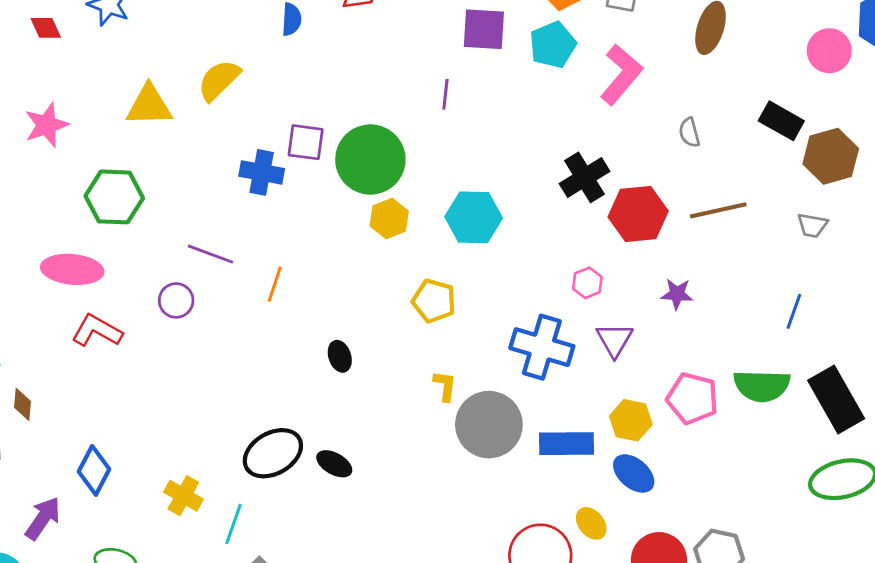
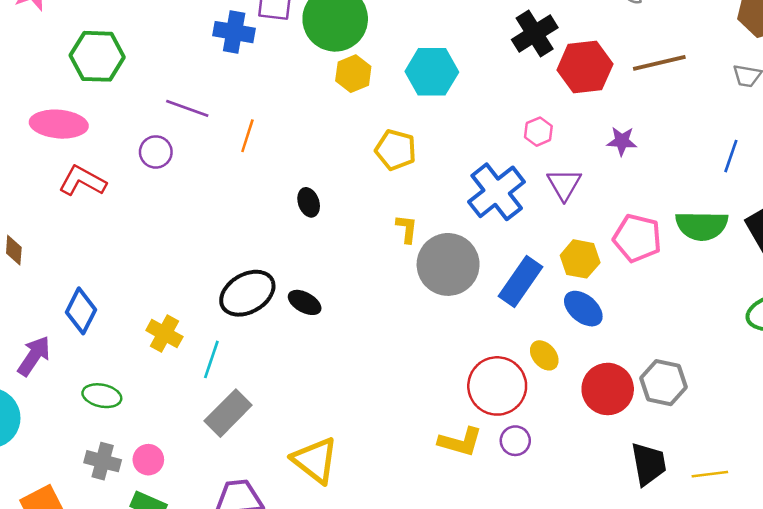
blue cross: (542, 347) -> (497, 192), turned 36
blue rectangle: (566, 444) -> (520, 281), turned -54

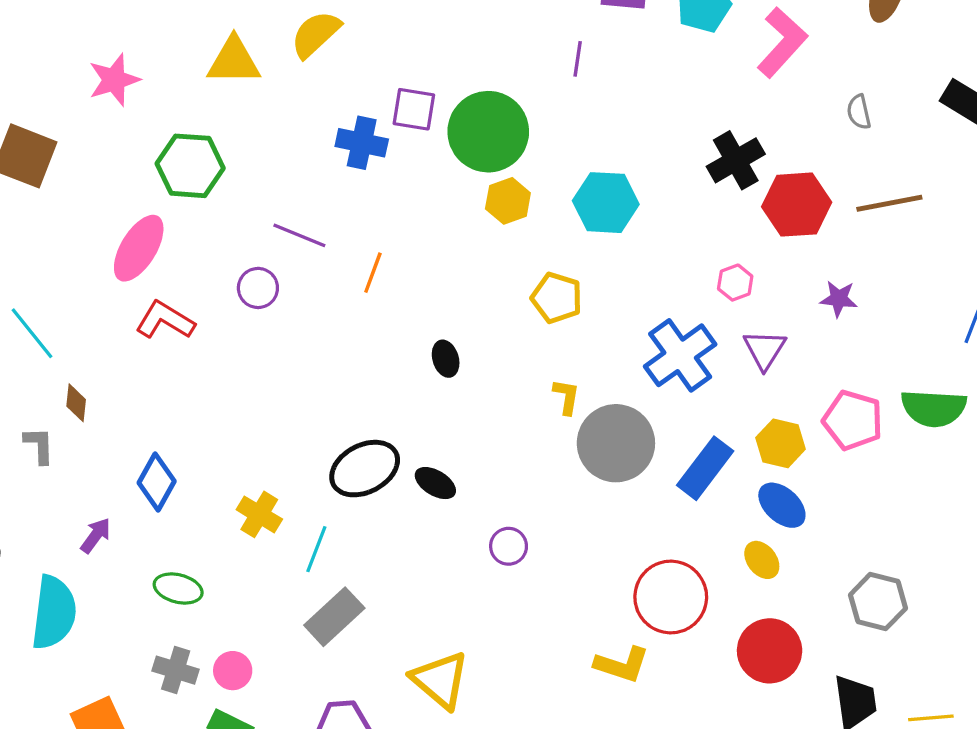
pink ellipse: (59, 124) -> (139, 248), turned -66
yellow ellipse: (544, 355) -> (762, 560), moved
purple arrow: (34, 356) -> (96, 535), size x0.7
red circle: (608, 389) -> (770, 651), moved
purple circle: (515, 441) -> (509, 546), moved

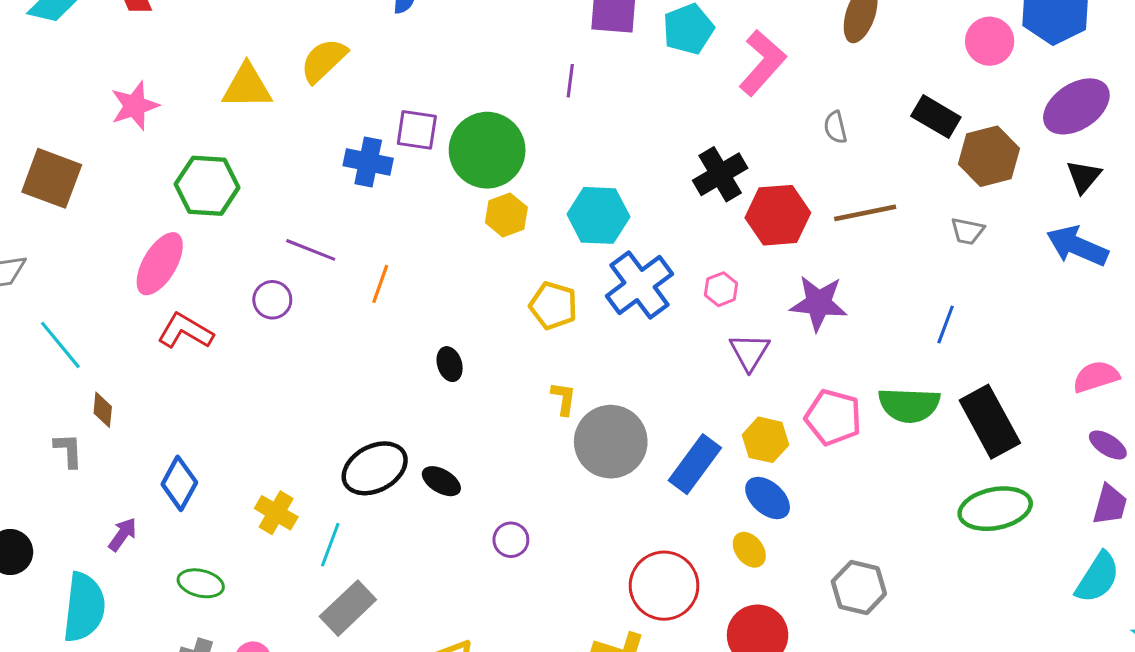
purple star: (839, 299) -> (819, 303), size x1.6
blue cross: (680, 355) -> (639, 285), moved

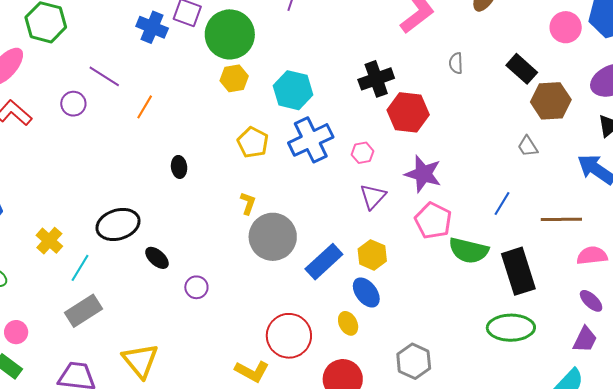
brown line: (865, 213) -> (561, 219), moved
gray trapezoid: (967, 231) -> (528, 146), turned 35
pink pentagon: (833, 417) -> (433, 221), moved
black ellipse: (441, 481) -> (157, 258), moved

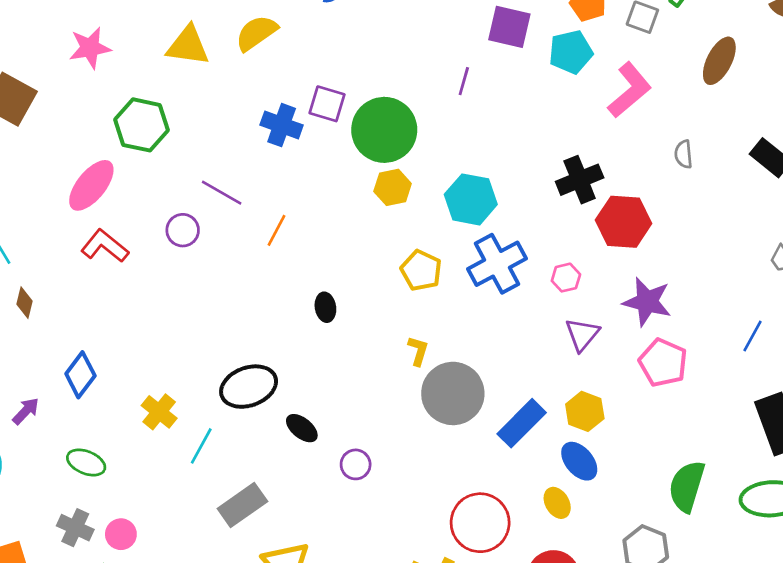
green semicircle: (469, 250) -> (687, 486), moved, turned 96
gray rectangle: (83, 311) -> (242, 505), moved

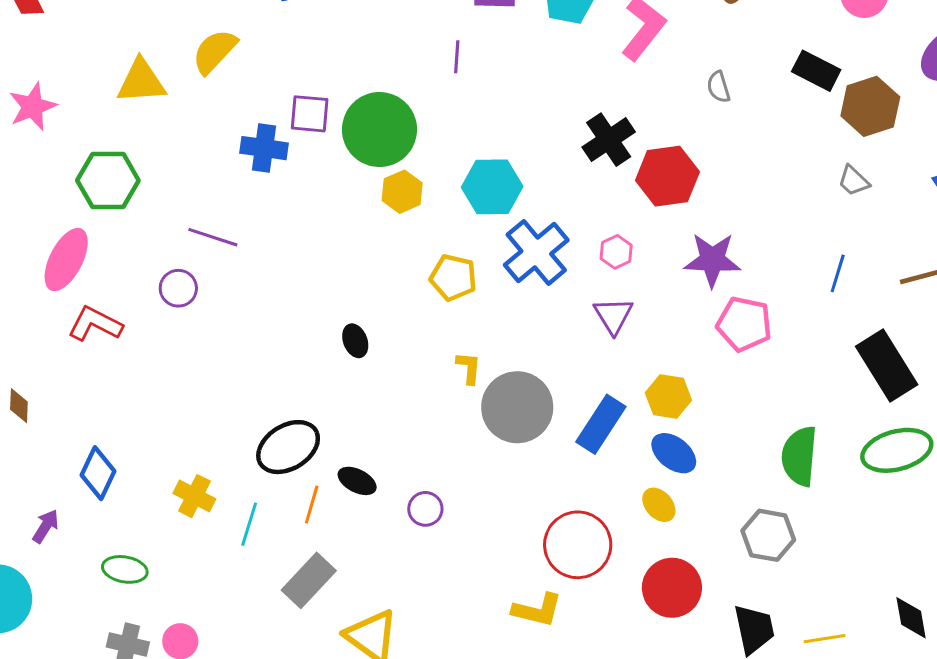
orange line: (277, 230) -> (312, 505), moved
purple triangle: (582, 335) -> (613, 316), moved

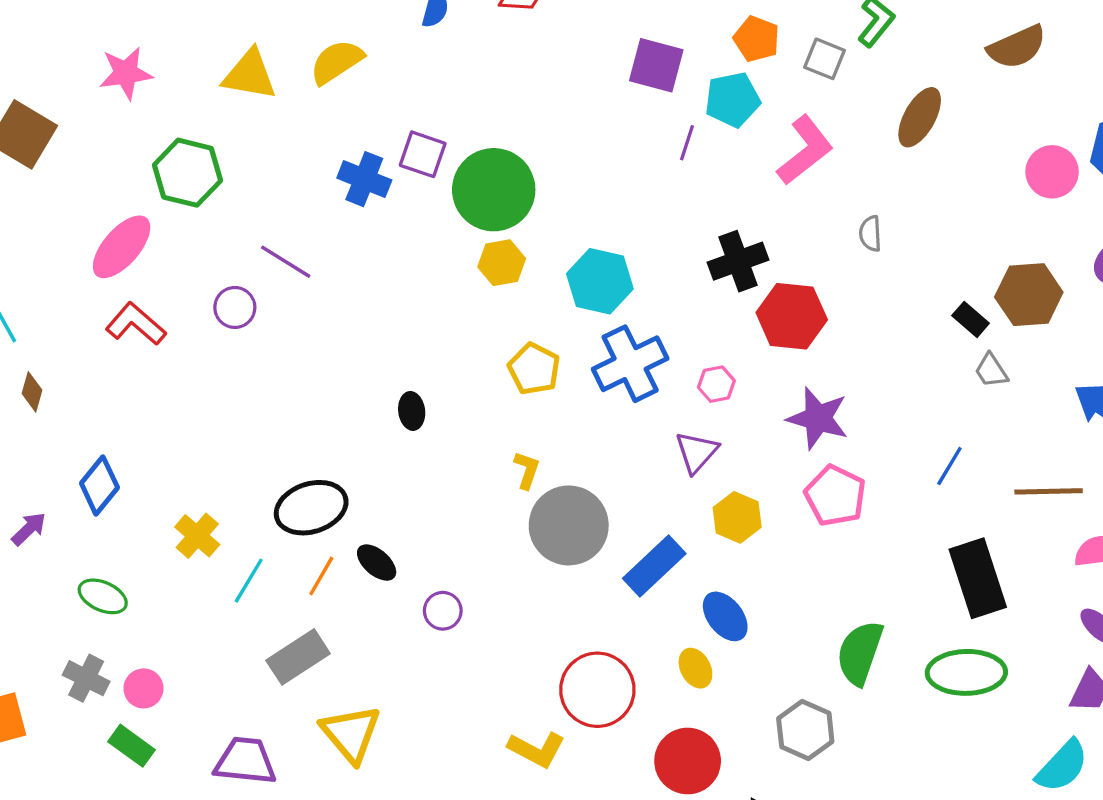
purple line: (457, 57) -> (687, 143), moved
black rectangle: (816, 71) -> (971, 319), moved, size x0.7
yellow hexagon: (668, 396) -> (737, 517), moved

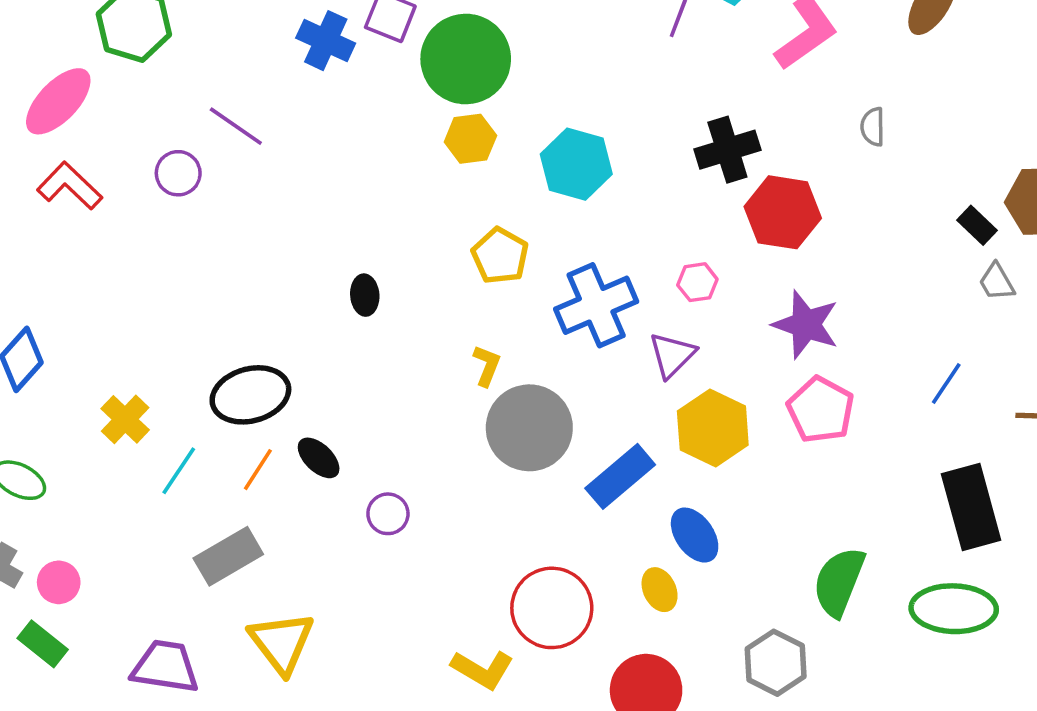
blue cross: (630, 364) -> (596, 305), moved
yellow hexagon: (737, 517) -> (713, 428), size x1.4

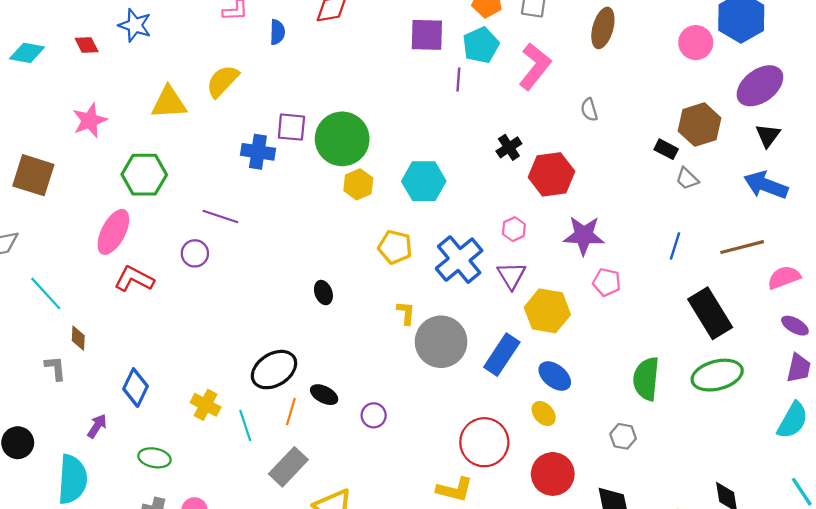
black cross: (727, 150) -> (509, 147), size x0.7
pink pentagon: (821, 410) -> (607, 282), size x0.7
cyan line: (179, 471) -> (245, 426), turned -36
gray hexagon: (776, 663) -> (623, 436), size x0.7

